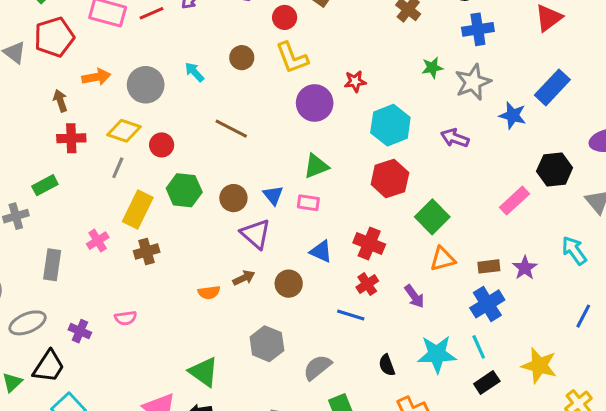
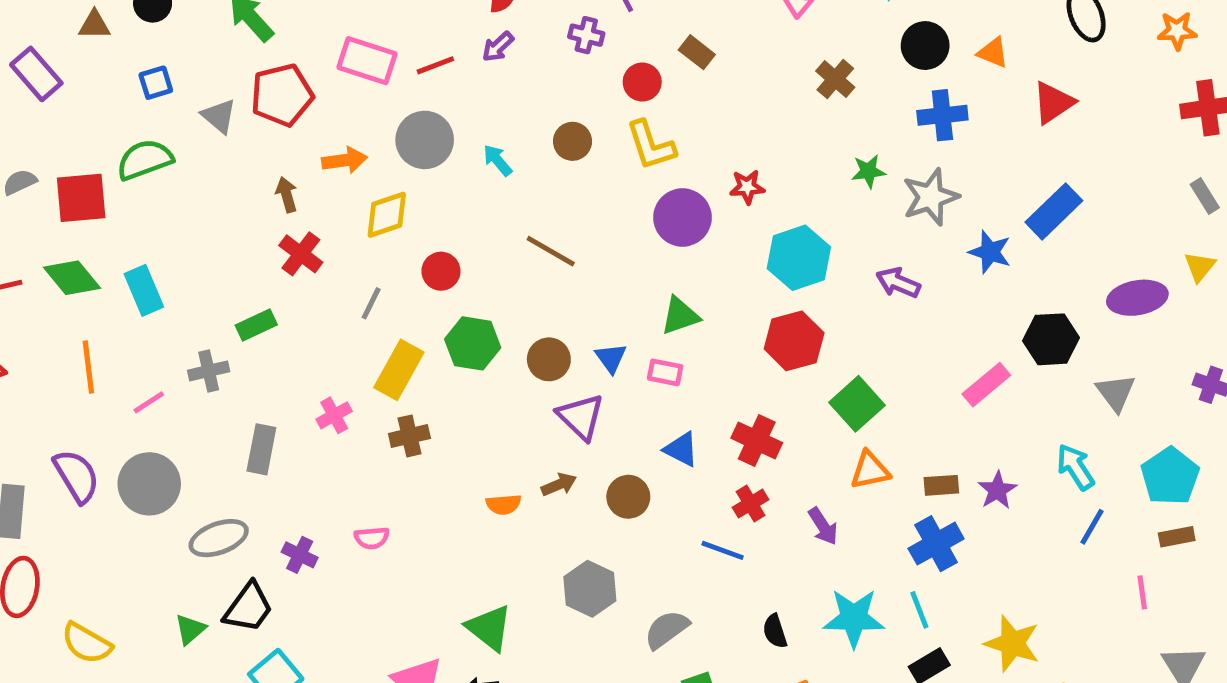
gray circle: (146, 85) -> (425, 140), moved
yellow diamond: (124, 131) -> (387, 215), moved, turned -40
red cross: (71, 138) -> (301, 254), turned 36
blue line: (583, 316) -> (1092, 527), moved

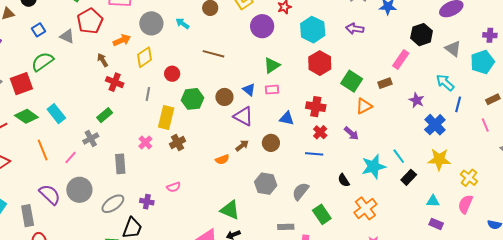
cyan pentagon: (1170, 476) -> (482, 62), moved, turned 30
brown rectangle: (941, 485) -> (385, 83), moved
blue cross: (936, 544) -> (435, 125), moved

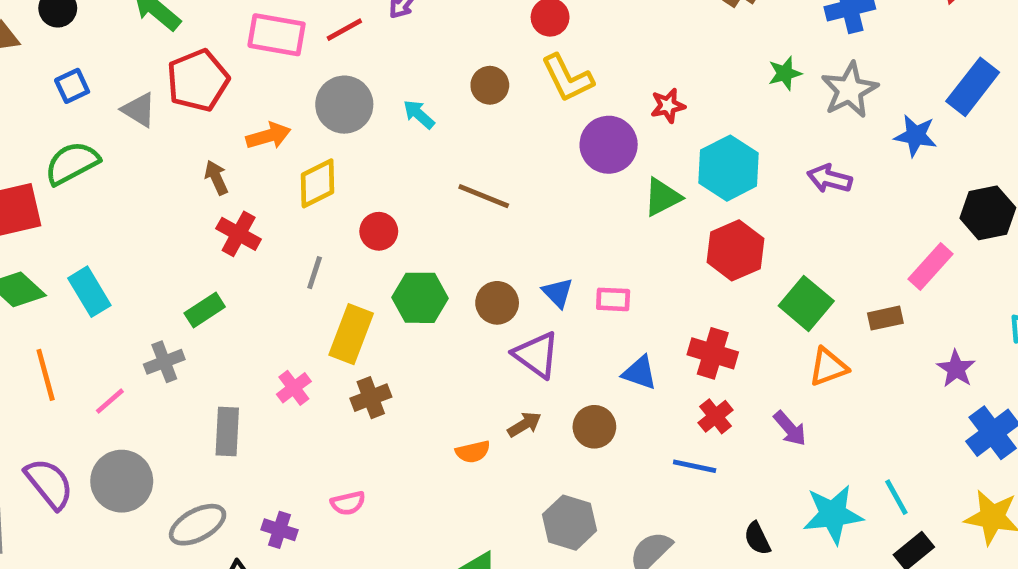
green triangle: (272, 65) -> (662, 197), moved

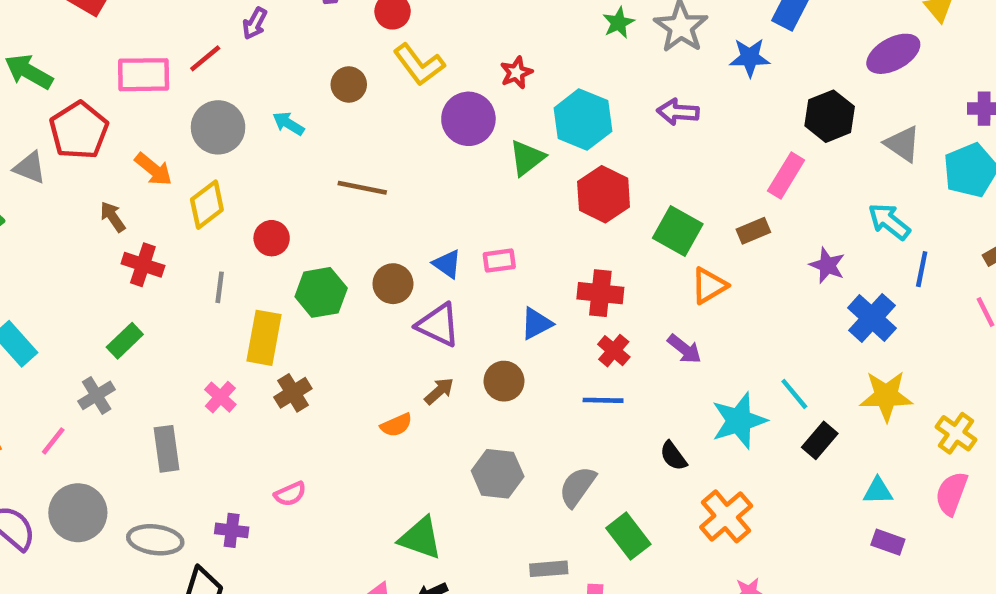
orange arrow: (268, 136) -> (153, 169), turned 66
blue triangle: (640, 373) -> (536, 324), turned -36
gray ellipse: (198, 525) -> (155, 540), turned 46

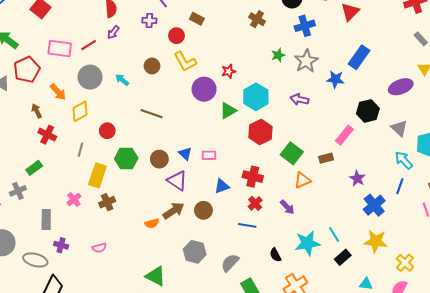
cyan arrow: (889, 221) -> (404, 160), moved
brown arrow: (439, 391) -> (173, 211), size x1.5
purple cross: (232, 530) -> (61, 245), moved

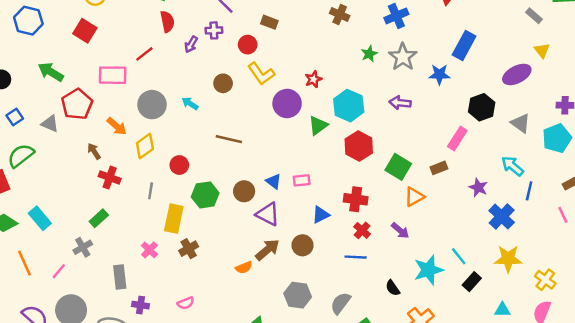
purple arrow: (113, 32) -> (191, 44), moved
red line: (89, 45) -> (144, 54), moved
cyan arrow: (404, 160) -> (512, 166), moved

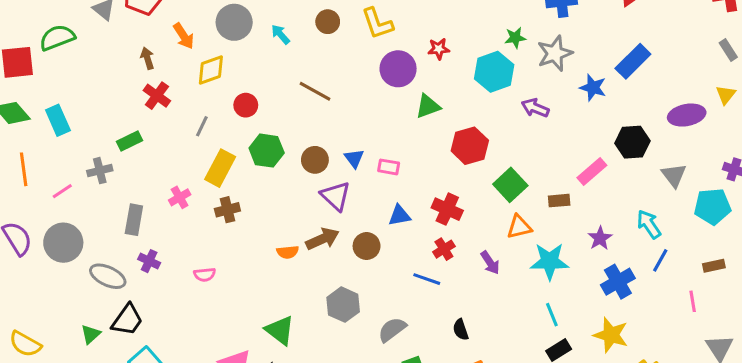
cyan hexagon: (349, 106) -> (494, 72), moved
cyan star: (428, 270) -> (549, 261), moved

